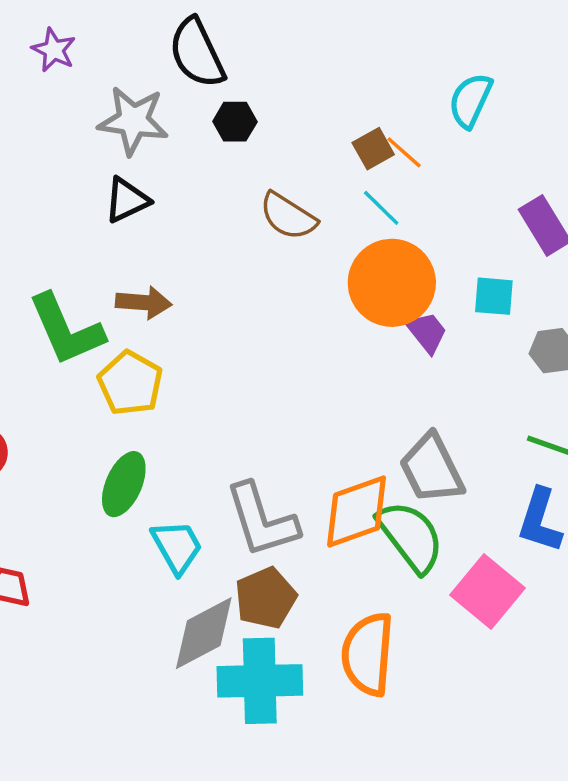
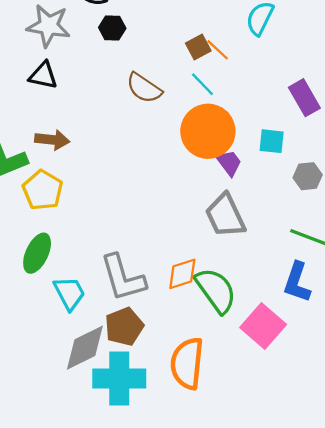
black triangle: (127, 200) -> (43, 75), turned 36
gray trapezoid: (432, 469) -> (225, 216), moved
orange diamond: (357, 512) -> (182, 274), size x0.7

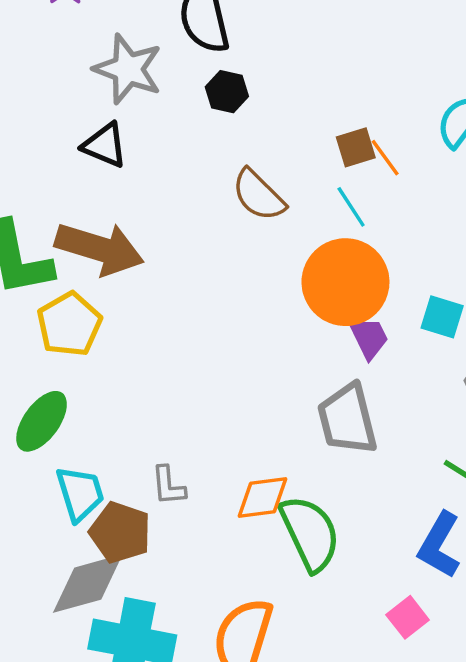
brown arrow: (52, 140) -> (99, 249), size x1.6
gray L-shape: (123, 278) -> (168, 486), size x0.5
pink square: (263, 326) -> (408, 617), moved, size x0.6
brown pentagon: (124, 327) -> (120, 532), moved, turned 30

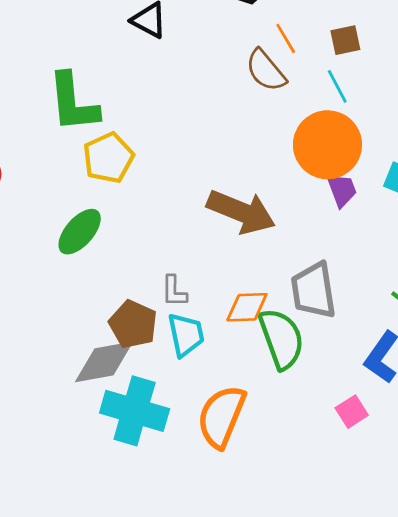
orange line: (385, 158) -> (286, 38), moved
brown arrow: (99, 249) -> (241, 212), moved
gray trapezoid: (347, 419) -> (313, 290), moved
cyan trapezoid: (80, 494) -> (186, 335), moved

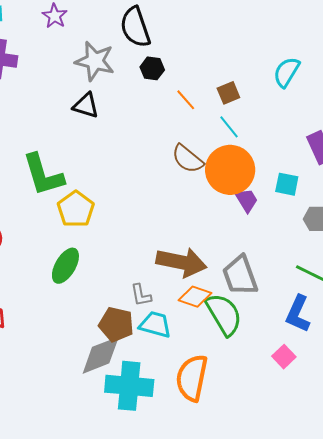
brown semicircle: (266, 70) -> (188, 159), moved
brown arrow: (241, 212) -> (181, 262), moved
orange diamond: (247, 307) -> (195, 297), turned 32
cyan trapezoid: (186, 335) -> (155, 325), turned -52

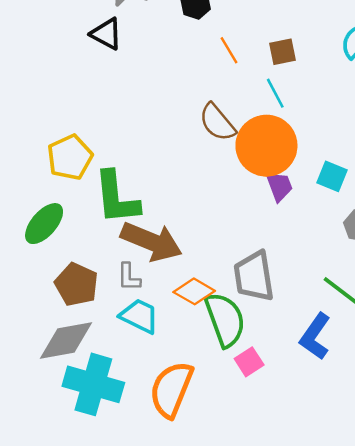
green L-shape: (43, 175) -> (116, 198), moved
brown arrow: (181, 262) -> (151, 242), moved
brown pentagon: (116, 324) -> (77, 284), moved
pink square: (284, 357) -> (249, 362), moved

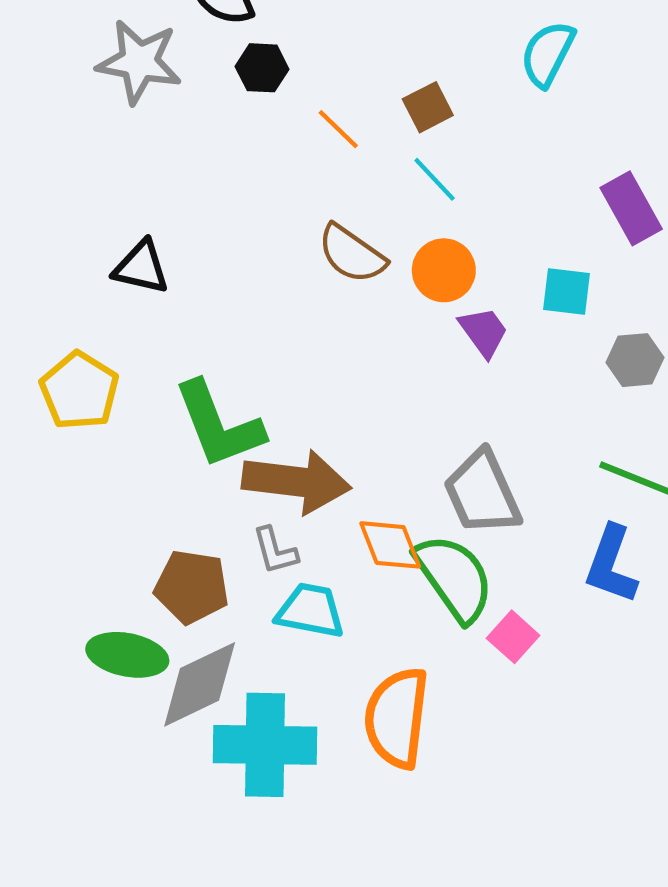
black triangle: (106, 34) -> (141, 267), moved
orange circle: (266, 146) -> (444, 270), size x0.6
yellow pentagon: (70, 157) -> (79, 391), moved
green ellipse: (44, 224) -> (127, 655), moved, turned 75
orange diamond: (194, 291) -> (390, 545), turned 54

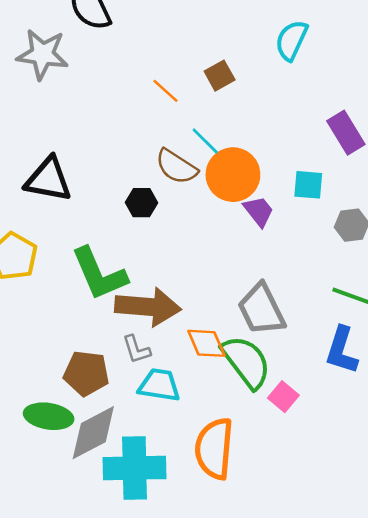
black hexagon: (262, 68) -> (142, 203), moved
cyan line: (435, 179) -> (205, 141), moved
black triangle: (141, 267) -> (48, 180), size x1.4
orange circle: (444, 270) -> (233, 175), size x1.4

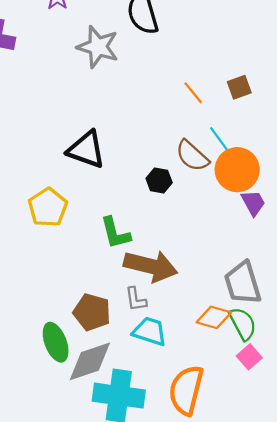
green L-shape: (99, 274) -> (115, 233), size x0.7
orange diamond: (206, 343) -> (214, 317), moved, turned -60
green semicircle: (246, 362) -> (243, 324), moved, size x0.7
green ellipse: (49, 416) -> (56, 342), turned 51

